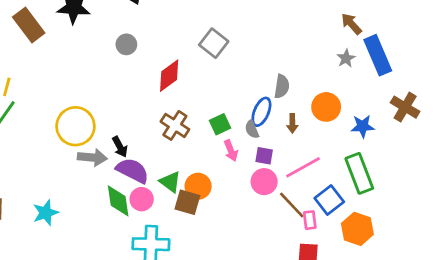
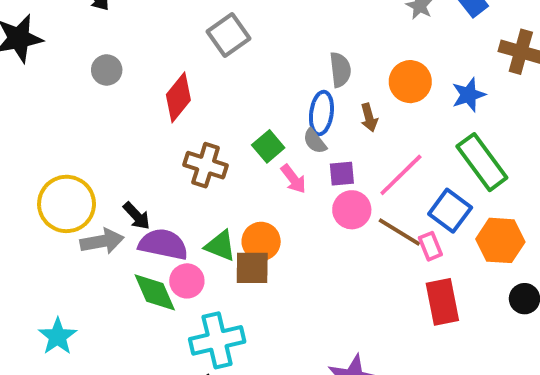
gray square: (214, 43) -> (228, 35), turned 32

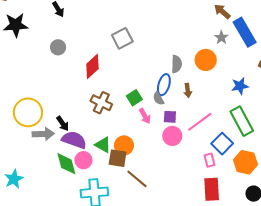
orange circle: (410, 82) -> (206, 60), moved
brown line: (399, 232) -> (137, 179), moved

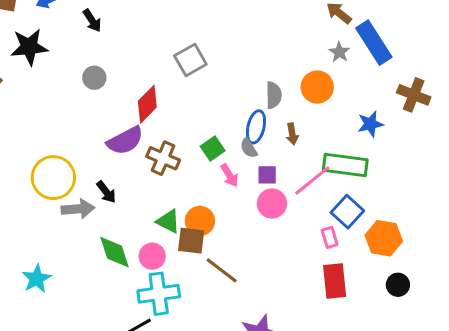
green rectangle: (242, 121) -> (345, 165), moved, turned -52
purple semicircle: (74, 140) -> (125, 141), moved, turned 135
pink circle: (83, 160) -> (152, 256), moved

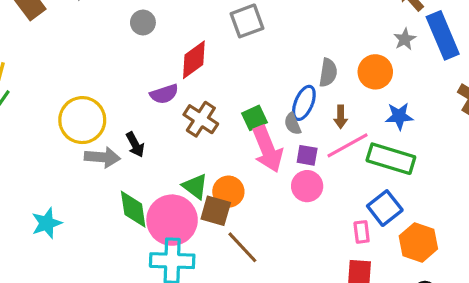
blue star: (370, 124) -> (399, 116), moved
purple semicircle: (125, 141) -> (164, 94), size x0.7
pink arrow: (229, 175) -> (267, 149), size x1.8
pink line: (312, 180) -> (348, 145), moved
pink circle: (152, 256) -> (172, 220), size x1.8

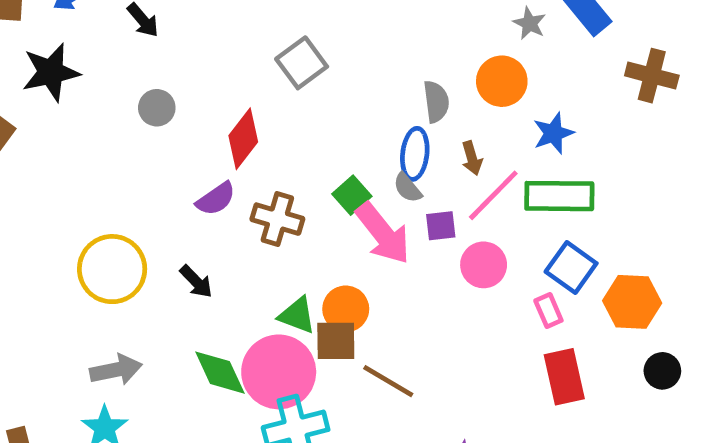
gray arrow: (102, 157) -> (116, 370), moved
pink circle: (307, 186) -> (484, 265), moved

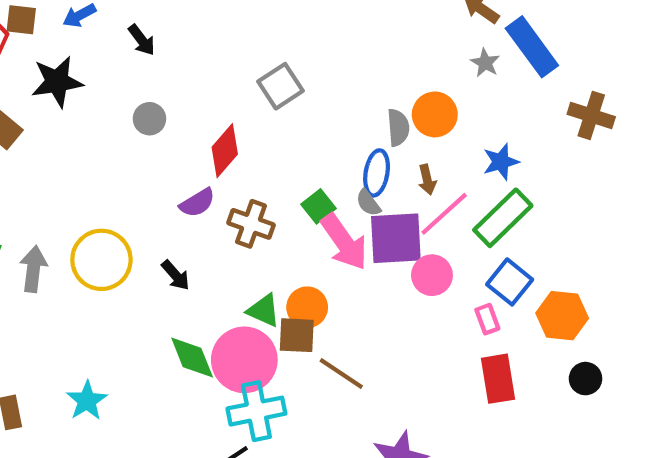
orange circle: (502, 81) -> (435, 114), moved
green rectangle: (559, 196) -> (503, 218), turned -48
purple square: (441, 226) -> (396, 238), size x2.0
gray arrow: (116, 370) -> (33, 269), moved, turned -75

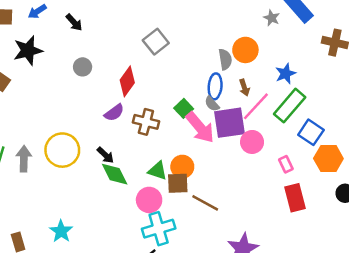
blue square: (510, 282) -> (311, 132), moved
green diamond: (192, 357) -> (115, 174), moved
pink circle: (244, 360) -> (149, 200), size x0.7

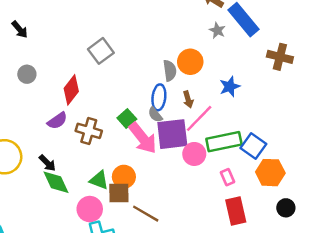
green rectangle: (290, 106) -> (224, 142), moved, turned 36

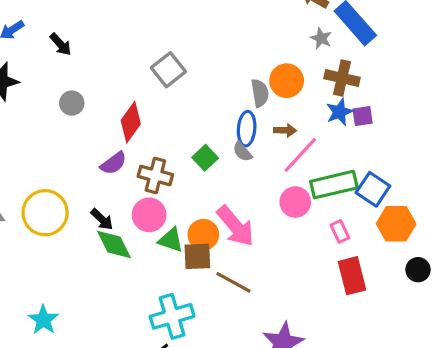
brown cross: (280, 57) -> (342, 78), moved
brown arrow: (188, 99) -> (285, 130), turned -70
purple square: (172, 134) -> (363, 116), moved, size x0.5
pink arrow: (143, 138) -> (235, 226), moved
pink circle: (90, 209) -> (149, 215), moved

